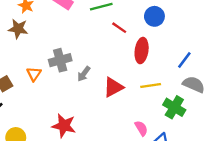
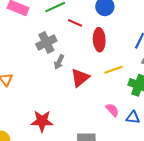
gray cross: (60, 60) -> (46, 42), moved
gray arrow: (84, 74) -> (59, 62), moved

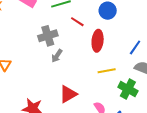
red triangle: (80, 78) -> (68, 94), moved

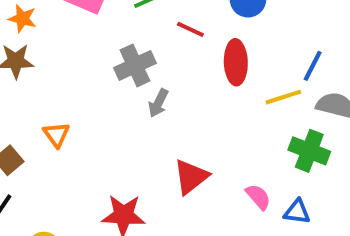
yellow line: (107, 71) -> (283, 97), moved

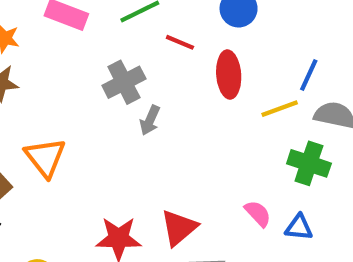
orange triangle: (56, 135) -> (45, 157), size x1.5
red triangle: (191, 177) -> (179, 228), moved

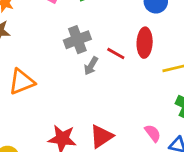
red line: (180, 42) -> (116, 53), moved
orange triangle: (45, 157) -> (22, 82), turned 40

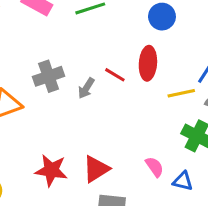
gray cross: (77, 40) -> (49, 76), moved

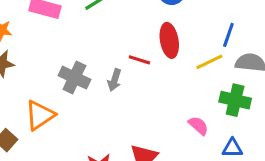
gray cross: (49, 76) -> (74, 78), turned -32
pink semicircle: (155, 167) -> (198, 126), moved

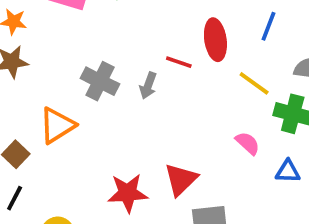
blue line: (228, 35) -> (269, 26), moved
yellow line: (209, 62) -> (254, 83), moved, turned 60

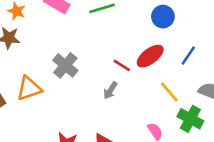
red ellipse: (215, 40) -> (150, 56), turned 48
gray arrow: (148, 86) -> (110, 90), moved

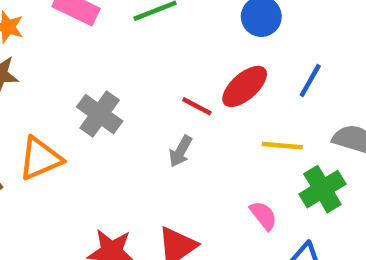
yellow line: (169, 92) -> (282, 146), turned -40
green cross: (190, 119) -> (322, 189), turned 35

